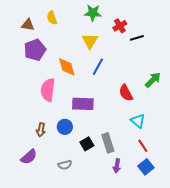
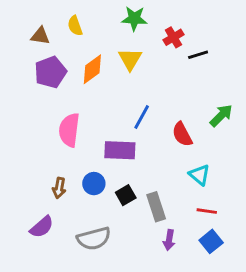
orange diamond: (67, 67) -> (92, 69), moved, turned 70
blue line: (98, 67) -> (142, 117), moved
black square: (87, 144) -> (126, 195), moved
red line: (143, 146) -> (207, 211), turned -48
gray semicircle: (65, 165) -> (94, 239), size x1.6

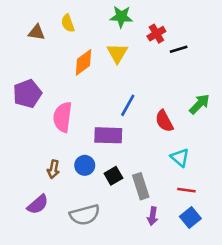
purple pentagon: (50, 72) -> (27, 94), moved

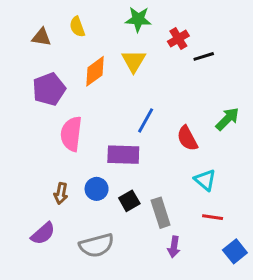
purple pentagon: (27, 94) -> (49, 89), moved
blue square: (190, 217) -> (235, 251), moved

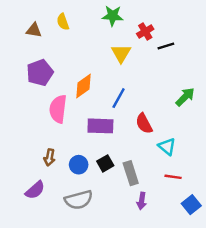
yellow triangle: (134, 61) -> (121, 53), moved
orange diamond: (95, 71) -> (83, 86), moved
red semicircle: (187, 138) -> (144, 124), moved
blue circle: (97, 189) -> (79, 165), moved

